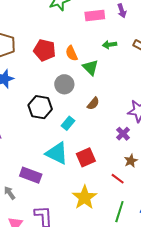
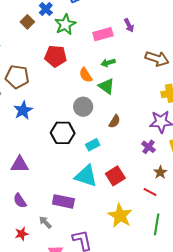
green arrow: (110, 45) -> (108, 63), moved
red pentagon: (45, 50) -> (56, 56), moved
cyan rectangle: (68, 123) -> (93, 145), turned 32

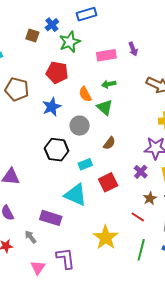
brown square: (27, 22) -> (32, 36), turned -32
blue star: (23, 110) -> (52, 107), moved
red square: (115, 176) -> (108, 182), moved

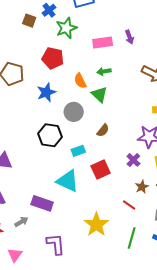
gray arrow: (31, 237) -> (21, 222), turned 96
pink triangle: (38, 268) -> (15, 255), moved

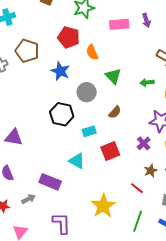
green arrow: (104, 71) -> (147, 82), moved
orange semicircle: (80, 81) -> (92, 52), moved
blue star: (46, 92) -> (60, 71), turned -30
cyan triangle: (68, 181) -> (77, 161), size x0.7

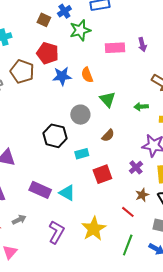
red pentagon: (69, 37) -> (48, 53), moved
blue star: (60, 71) -> (62, 76), moved, turned -30
cyan triangle: (77, 161) -> (67, 193), moved
purple rectangle: (50, 182) -> (40, 190), moved
purple L-shape: (62, 223) -> (56, 232), moved, turned 30

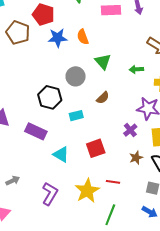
red square: (102, 174) -> (96, 148), moved
purple rectangle: (40, 190) -> (36, 131), moved
red line: (128, 212) -> (113, 182), moved, turned -32
green line: (128, 245) -> (110, 215), moved

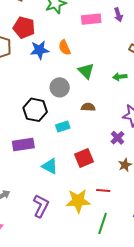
brown semicircle: (103, 98) -> (88, 107), turned -128
purple rectangle: (36, 131) -> (23, 145), turned -30
yellow star: (87, 191) -> (78, 201), turned 30

